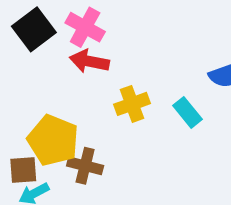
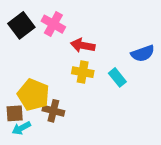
red arrow: (89, 61) -> (83, 45), moved
yellow cross: (132, 104) -> (83, 72), turned 30

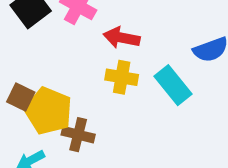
cyan rectangle: (117, 77) -> (173, 85), size x1.4
brown square: (15, 113) -> (21, 97), moved, turned 30

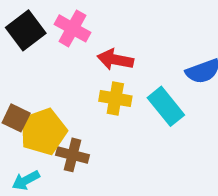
yellow pentagon: (48, 111) -> (43, 132), turned 30

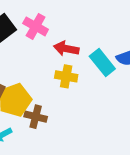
cyan rectangle: (166, 106) -> (102, 62), moved

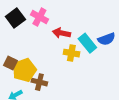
yellow cross: (66, 76) -> (71, 53), moved

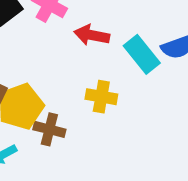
yellow cross: (71, 53) -> (101, 97), moved

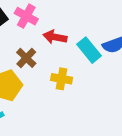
brown cross: (49, 129) -> (26, 58), moved, turned 30

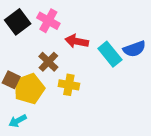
yellow cross: (62, 79) -> (69, 85), moved

